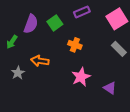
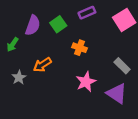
gray rectangle: (119, 49) -> (122, 66), moved
orange arrow: (40, 61) -> (42, 65), turned -42
purple triangle: (110, 88) -> (117, 93), size x1.5

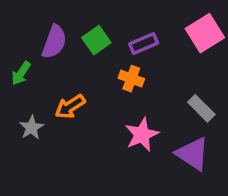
purple rectangle: (87, 13) -> (144, 44), moved

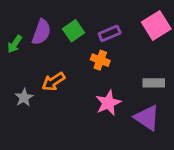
green arrow: (21, 73) -> (15, 44), moved
gray rectangle: (201, 108) -> (154, 83), turned -45

